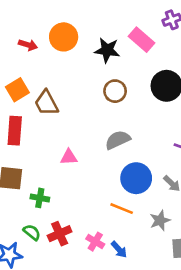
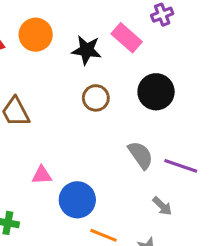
gray semicircle: (118, 140) -> (141, 155), moved, turned 80
blue circle: (136, 178) -> (77, 200), moved

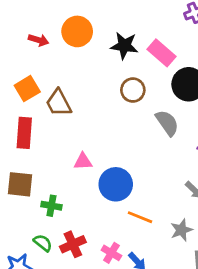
pink rectangle: (127, 38) -> (161, 53), moved
gray semicircle: (141, 155) -> (167, 123), moved

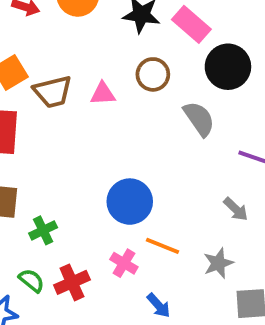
brown trapezoid: (59, 103) -> (53, 92), turned -76
pink triangle: (83, 161) -> (103, 94), moved
green cross: (51, 206) -> (43, 230), turned -36
pink cross: (111, 253) -> (124, 263), moved

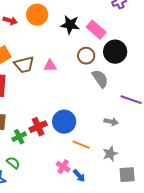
brown circle: (153, 74) -> (86, 56), moved
gray arrow: (236, 209) -> (111, 122), moved, turned -32
pink cross: (124, 263) -> (63, 167), moved
red cross: (72, 282) -> (38, 127), moved

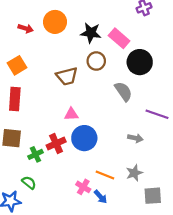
brown circle: (86, 56) -> (96, 61), moved
brown trapezoid: (24, 65) -> (67, 76), moved
pink triangle: (50, 66) -> (71, 114), moved
orange line: (81, 145) -> (105, 175), moved

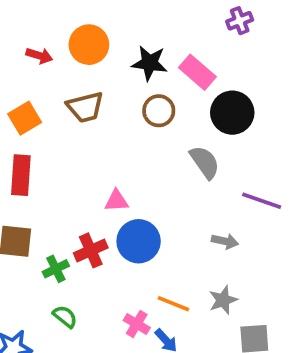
brown trapezoid: (67, 76) -> (85, 107), moved
green semicircle: (29, 183) -> (65, 317), moved

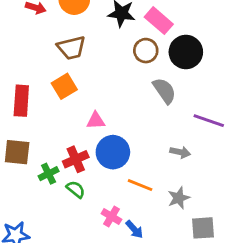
brown circle: (159, 111) -> (146, 51), moved
orange square: (25, 118) -> (64, 86), moved
orange line: (173, 304) -> (140, 185), moved
green semicircle: (65, 317) -> (76, 189), moved

